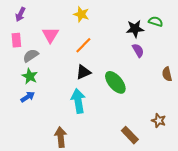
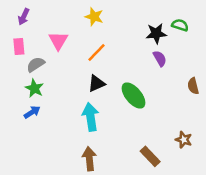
brown arrow: (61, 137) -> (89, 159), moved

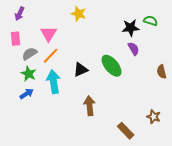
orange line: (96, 53) -> (51, 56), moved
green ellipse: (133, 95) -> (112, 66), moved
cyan arrow: (91, 117) -> (54, 82), moved
brown arrow: (89, 159) -> (90, 106), moved

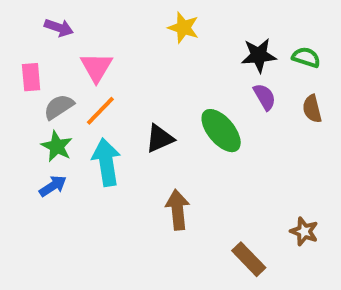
purple arrow: (20, 14) -> (59, 28), moved, turned -96
yellow star: (79, 14) -> (183, 28), moved
green semicircle: (151, 21) -> (306, 57), moved
brown semicircle: (162, 72) -> (312, 109), moved

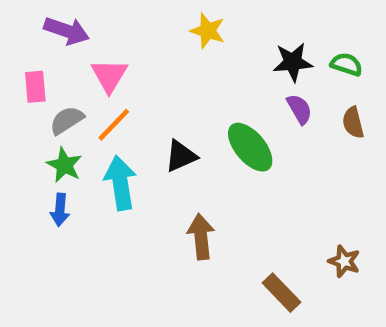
purple arrow: (59, 28) -> (67, 31), size x1.4
blue arrow: (53, 186) -> (60, 210), turned 128

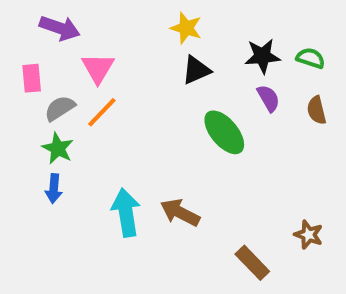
black triangle: (181, 156) -> (196, 70), moved
cyan arrow: (120, 183) -> (126, 213), moved
brown arrow: (201, 237) -> (180, 213), turned -57

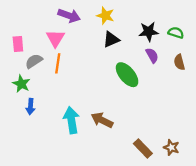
purple arrow: (60, 28) -> (69, 16), moved
orange line: (102, 112) -> (58, 63), turned -36
green star: (58, 148) -> (21, 84), moved
brown star: (309, 235) -> (171, 147), moved

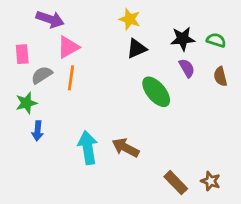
purple arrow: (69, 16) -> (50, 19), moved
pink triangle: (55, 38) -> (68, 47), turned 30
green star: (21, 84) -> (26, 103), turned 30

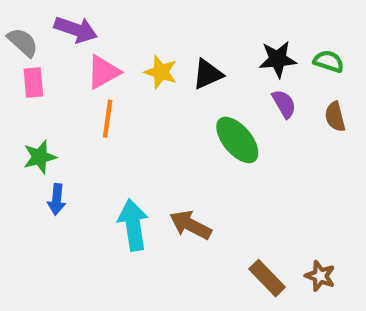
yellow star: (130, 19) -> (161, 72), moved
gray semicircle: (42, 75) -> (23, 42), moved, turned 75

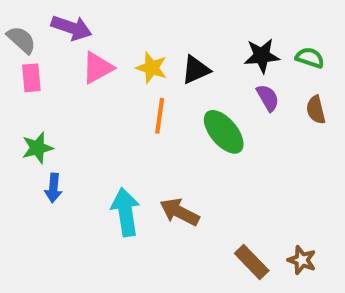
orange line: (108, 119) -> (160, 116), moved

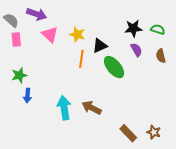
pink triangle: (97, 68) -> (50, 34), turned -48
black triangle: (196, 70) -> (100, 46), moved

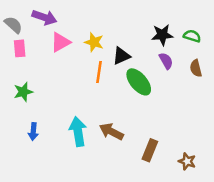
pink triangle: (50, 34) -> (61, 42), turned 48
blue arrow: (27, 96) -> (33, 132), moved
brown rectangle: (128, 133) -> (150, 150), moved, turned 66

